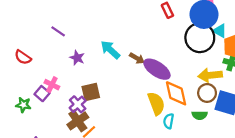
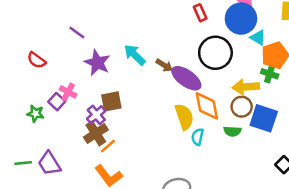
black circle: (200, 38) -> (215, 53), moved
purple star: (77, 58) -> (97, 63), size x1.5

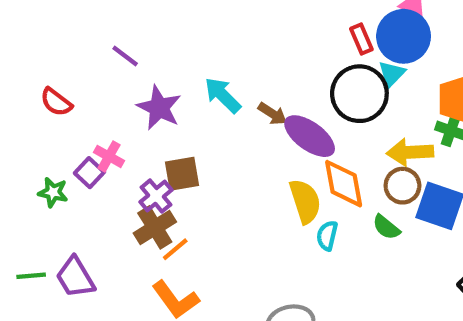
red rectangle: (200, 13) -> (361, 39), moved
cyan triangle: (258, 38) -> (392, 74), moved, turned 42
green semicircle: (232, 131) -> (386, 227), turned 35

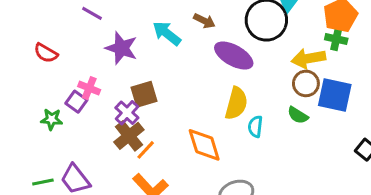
brown arrow: (272, 114) -> (204, 21), moved
orange diamond: (344, 184) -> (204, 145), moved
yellow semicircle: (305, 201) -> (236, 103), turned 40

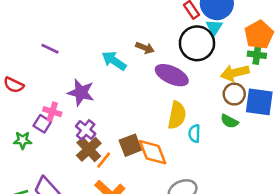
purple star: (121, 48) -> (81, 92), moved
brown square: (144, 94) -> (130, 145), moved

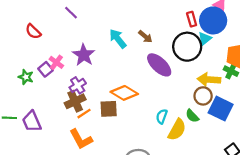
yellow semicircle: (177, 115) -> (177, 130), moved
orange diamond: (153, 152) -> (124, 93), moved, turned -56

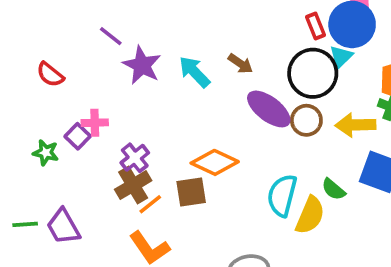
purple star: (84, 55) -> (142, 65), moved
pink cross: (56, 62) -> (95, 123), turned -32
brown circle: (203, 96) -> (306, 120), moved
cyan semicircle: (162, 116) -> (282, 195), size x1.6

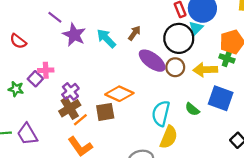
brown arrow: (240, 64) -> (134, 33), turned -88
yellow semicircle: (310, 215) -> (169, 137), moved

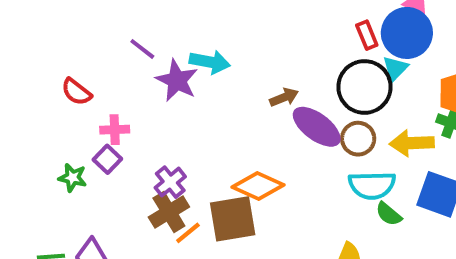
brown arrow: (134, 33) -> (284, 97), moved, turned 32
cyan arrow: (106, 38) -> (210, 62), moved, turned 145
pink cross: (46, 70) -> (115, 130), moved
brown square: (105, 112) -> (233, 219), size x1.4
cyan semicircle: (161, 113) -> (372, 185), moved, turned -105

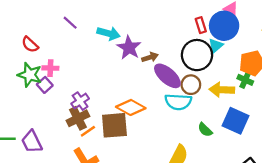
purple star: (177, 80) -> (129, 48), moved
green star: (73, 178) -> (30, 75), moved, size x1.5
cyan semicircle: (372, 185) -> (178, 102), moved

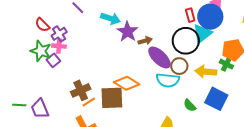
cyan triangle: (216, 46) -> (202, 33), size x1.5
purple cross: (80, 101) -> (59, 34), moved

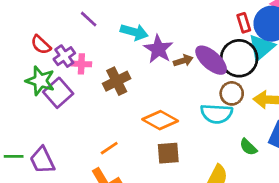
pink cross: (59, 46) -> (81, 64), moved
purple ellipse: (159, 57) -> (211, 60), moved
purple square: (53, 60) -> (58, 93), size x1.5
brown cross: (81, 90) -> (117, 81), moved
brown square: (112, 98) -> (168, 153), moved, size x0.7

